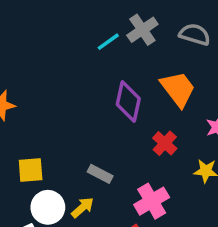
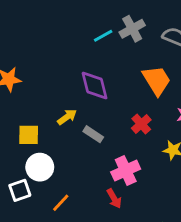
purple diamond: (128, 101) -> (95, 85), moved, turned -32
gray rectangle: (100, 174) -> (93, 134), moved
yellow arrow: (83, 208) -> (67, 117), moved

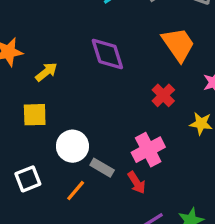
yellow arrow: (67, 117) -> (46, 72), moved
gray rectangle: (93, 134) -> (102, 168), moved
white circle: (40, 167) -> (72, 146), moved

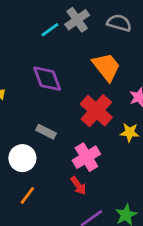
red cross: (163, 95) -> (96, 111), size x1.6
gray rectangle: (102, 168) -> (46, 132), moved

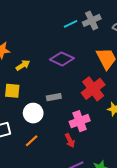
purple diamond: (47, 79) -> (62, 59), turned -55
gray rectangle: (46, 132) -> (54, 97), turned -48

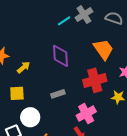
purple diamond: (62, 59) -> (60, 56), turned 70
red cross: (93, 89) -> (95, 80), turned 30
white circle: (33, 113) -> (30, 117), moved

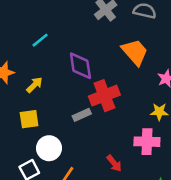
cyan line: (64, 21) -> (40, 40), moved
red cross: (95, 80) -> (104, 96), moved
pink cross: (86, 114) -> (147, 142), moved, turned 36

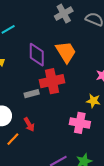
orange trapezoid: (135, 52) -> (66, 52), moved
red arrow: (114, 163) -> (29, 124), moved

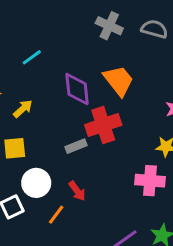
gray cross: (64, 14) -> (109, 26), turned -30

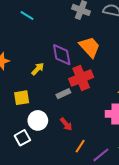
cyan line: (32, 57) -> (27, 16), moved, turned 72
yellow arrow: (23, 109) -> (38, 69), moved
orange line: (56, 215) -> (80, 146), moved

